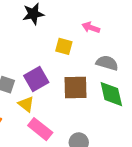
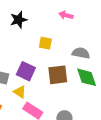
pink arrow: (91, 28) -> (66, 15), moved
purple square: (36, 79) -> (26, 71), turned -30

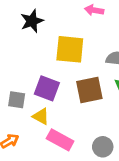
yellow square: (45, 43) -> (70, 49), size x1.6

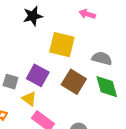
brown square: (89, 90) -> (74, 82), turned 35

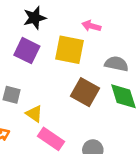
pink arrow: (87, 14) -> (91, 26), moved
purple square: (38, 75) -> (27, 51), moved

